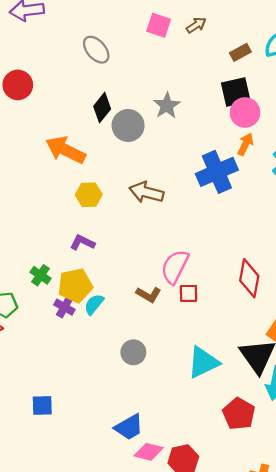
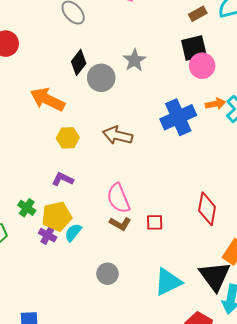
orange arrow: (245, 144) -> (215, 104), moved, turned 54
pink semicircle: (175, 267) -> (118, 198), moved, turned -48

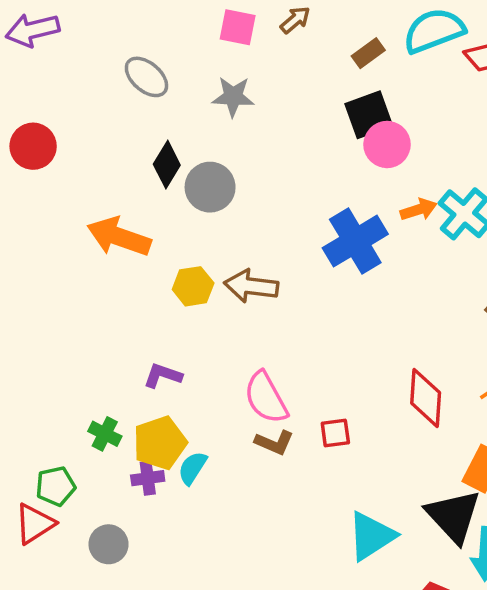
gray star: (135, 60) -> (233, 97), moved, turned -30
yellow hexagon: (68, 138) -> (193, 286), moved
purple cross: (48, 235) -> (148, 478), turned -30
gray circle: (107, 274) -> (109, 544), moved

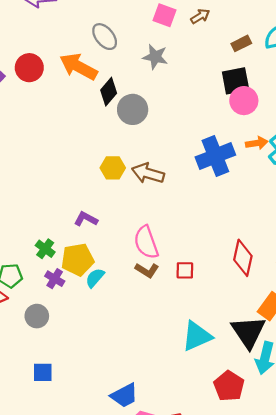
orange arrow: (119, 237) -> (78, 67), moved
purple cross: (148, 478) -> (55, 279), moved, turned 30

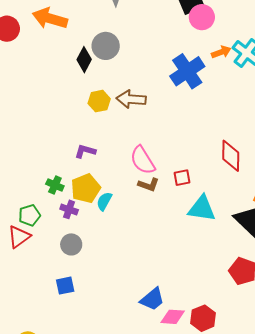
black diamond: (109, 92) -> (84, 60), moved
gray circle: (37, 316) -> (71, 244), moved
cyan triangle: (197, 336) -> (202, 209), moved, turned 44
blue square: (43, 372) -> (65, 286), moved

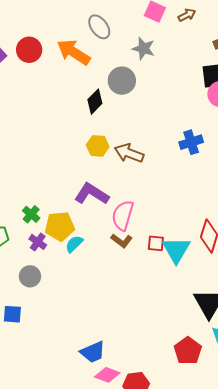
gray circle: (106, 46) -> (122, 81), moved
blue cross: (187, 71) -> (191, 142), size x0.7
purple L-shape: (85, 151) -> (92, 194), moved, size x1.6
pink semicircle: (143, 160) -> (123, 215), turned 32
cyan triangle: (202, 209) -> (176, 250), moved, turned 36

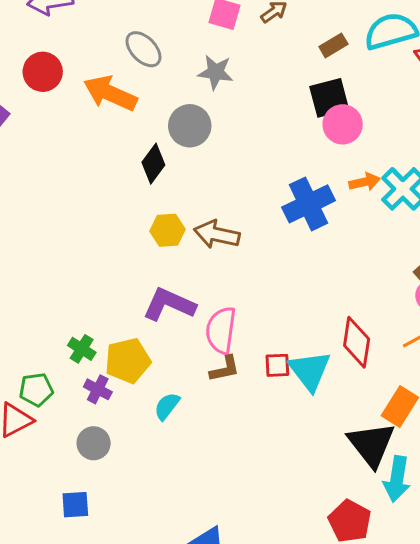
red circle: (29, 50) -> (43, 72), moved
blue cross: (191, 142) -> (308, 204), size x1.4
brown L-shape: (122, 241) -> (225, 369), turned -40
cyan semicircle: (74, 244) -> (167, 406), moved

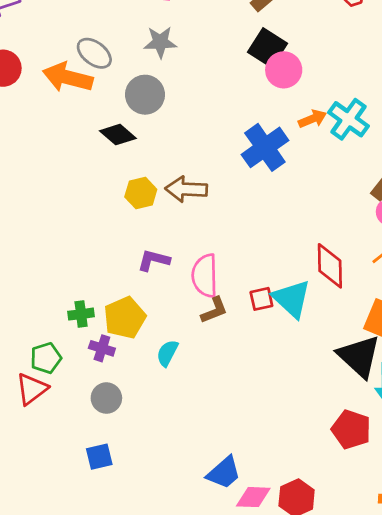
gray ellipse: (143, 49) -> (94, 53), moved
black square: (329, 98) -> (267, 48), turned -33
black diamond: (153, 164) -> (118, 135), turned -76
purple L-shape: (169, 304) -> (154, 260), size x0.7
green cross: (82, 349) -> (81, 314), turned -30

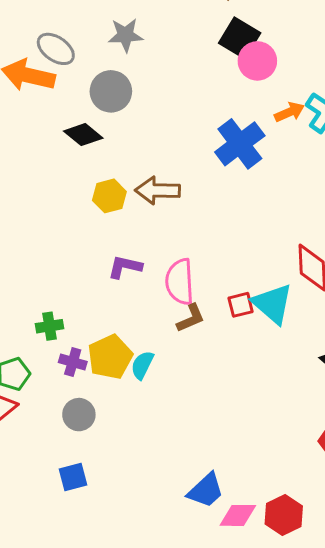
yellow pentagon: (125, 318) -> (110, 357), moved

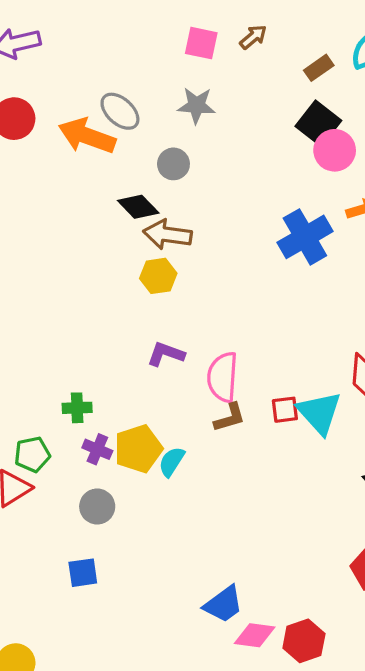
gray circle: (111, 91) -> (173, 164), size x0.7
brown arrow: (158, 191) -> (167, 235), moved

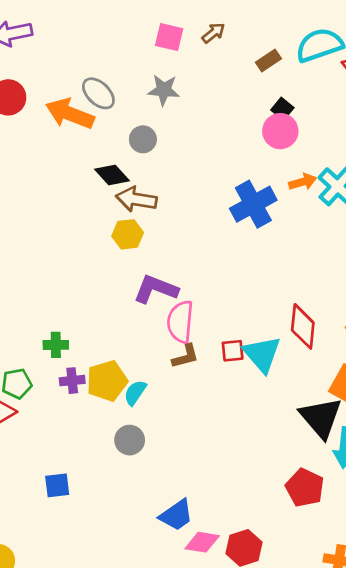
black square: (318, 123) -> (282, 109), moved, size x0.6
purple L-shape: (166, 354) -> (156, 289), moved, size x1.4
purple cross: (97, 449) -> (72, 381), turned -30
gray circle: (97, 506) -> (130, 440), moved

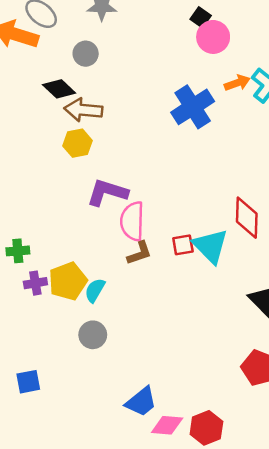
black square: (282, 109) -> (201, 17), moved

